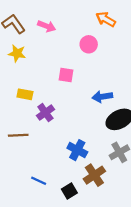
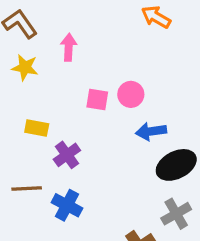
pink arrow: (47, 26) -> (69, 47), moved, turned -108
pink circle: (89, 44) -> (131, 94), moved
blue cross: (77, 150) -> (67, 205), moved

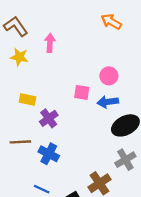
pink circle: (131, 94) -> (109, 76), moved
pink square: (97, 99) -> (82, 92), moved

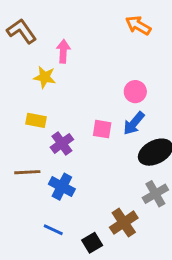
yellow star: (19, 57) -> (45, 77), moved
pink square: (82, 92) -> (102, 129), moved
blue arrow: (108, 102) -> (134, 123), turned -42

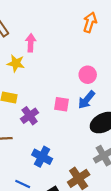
orange arrow: (138, 25) -> (90, 22), turned 78
blue cross: (62, 187) -> (42, 157), moved

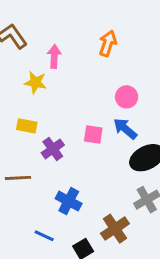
orange arrow: (90, 22) -> (108, 43), moved
blue arrow: (87, 100) -> (125, 129), turned 90

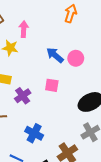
orange arrow: (108, 43) -> (71, 14), moved
blue arrow: (125, 129) -> (55, 55), moved

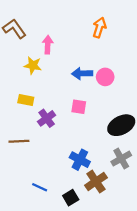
blue arrow: (55, 55) -> (82, 73), turned -42
blue cross: (34, 133) -> (80, 160), moved

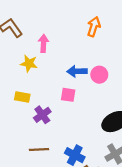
pink square: (79, 107) -> (68, 95), moved
brown line: (19, 141) -> (39, 149), moved

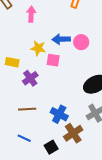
yellow star: (29, 63) -> (38, 48), moved

